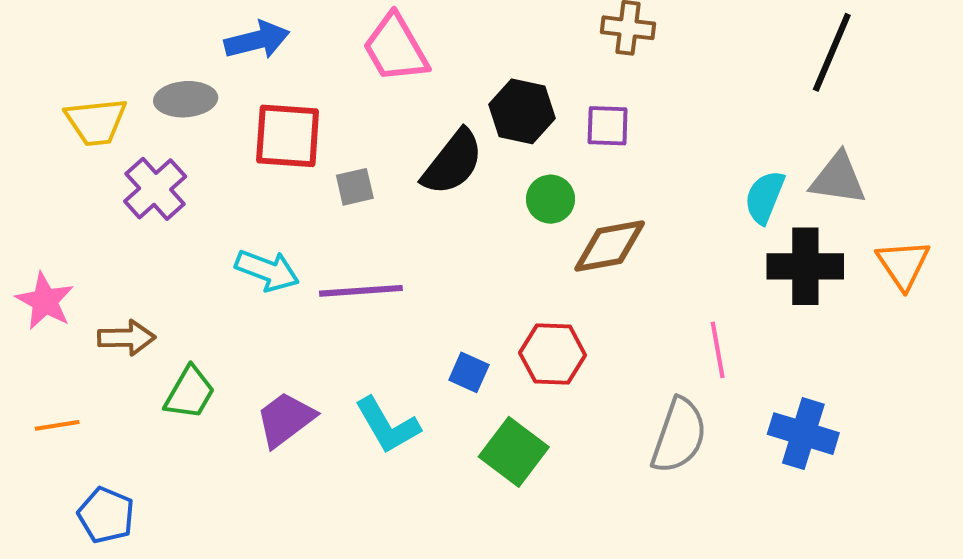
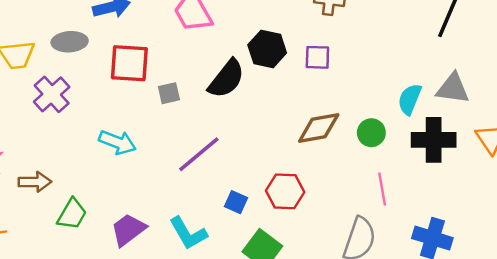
green circle: (551, 199) -> (371, 133), moved
purple line: (361, 291) -> (199, 154), moved, turned -36

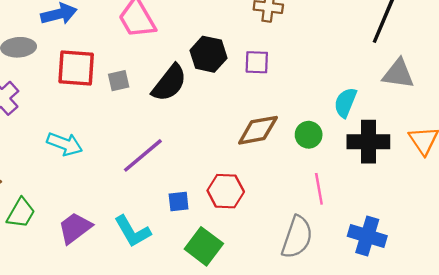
gray triangle: (453, 88) -> (398, 74), moved
gray square: (169, 93) -> (119, 81), moved
blue square: (236, 202) -> (179, 201), turned -30

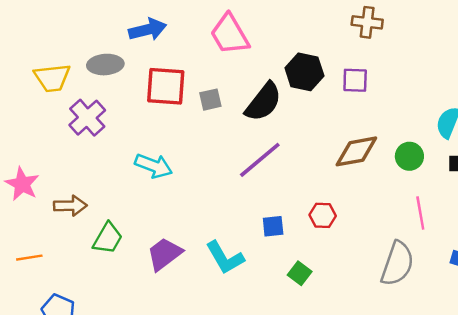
purple line: (143, 155) -> (260, 160), moved
red hexagon: (226, 191) -> (323, 215), size x0.7
green square: (204, 246) -> (300, 273), size x0.6

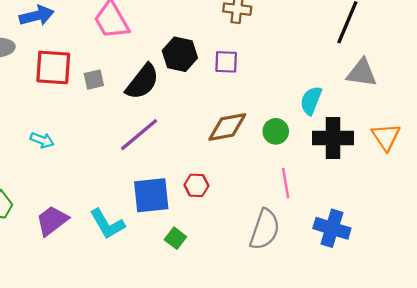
cyan arrow: (154, 166) -> (42, 140), size x0.7
blue square: (273, 226) -> (151, 195), size x1.8

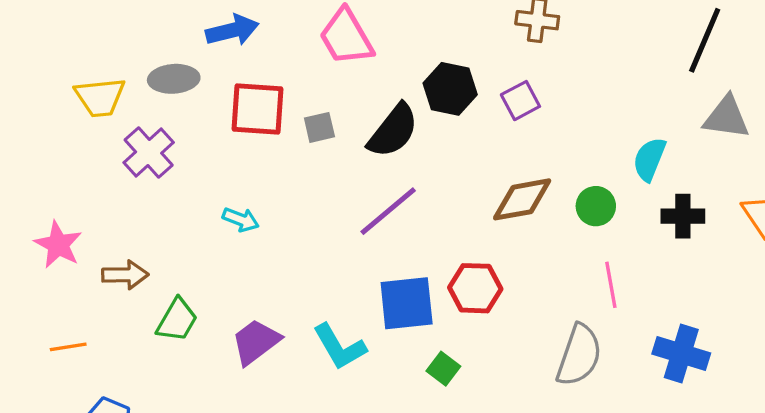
purple square: (226, 62) -> (520, 101), turned -30
black cross: (333, 138) -> (683, 216), size x0.7
red hexagon: (196, 185) -> (475, 288), size x1.4

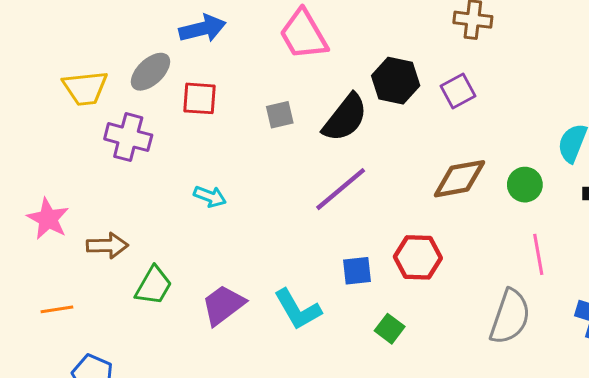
gray ellipse: (174, 79) -> (150, 72), turned -39
red square: (257, 109) -> (200, 98), moved, size x0.7
purple cross: (149, 153) -> (128, 137), turned -33
blue square: (407, 303) -> (357, 271), size x0.6

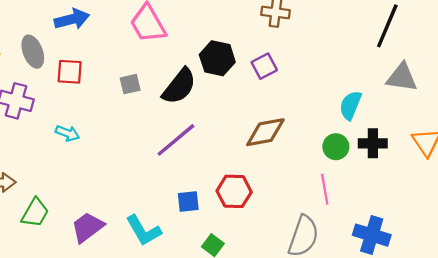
gray ellipse: (150, 72) -> (33, 52), turned -68
green circle: (525, 185) -> (336, 147), moved
cyan arrow: (210, 196) -> (67, 133), moved

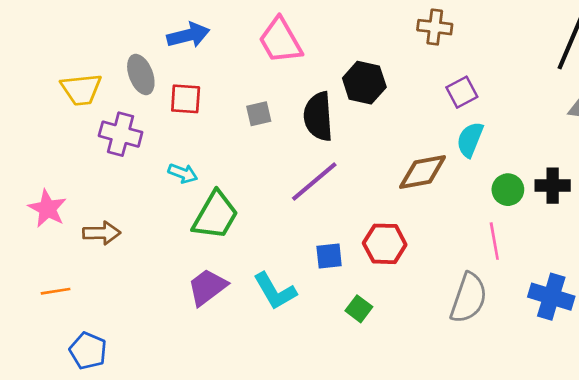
purple square: (264, 66) -> (462, 92), moved
black semicircle: (179, 86) -> (318, 116), turned 138
cyan semicircle: (350, 105) -> (470, 140), moved
green trapezoid: (35, 213) -> (215, 215), moved, size x1.4

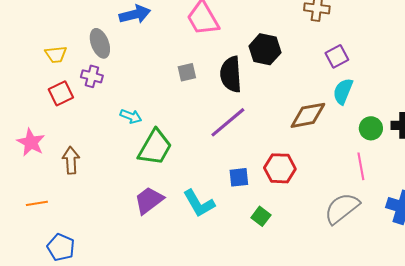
yellow trapezoid: (81, 89) -> (56, 54), size x0.7
red square: (186, 99) -> (61, 93), moved, turned -30
purple cross: (121, 134) -> (92, 76), moved, size x0.7
brown arrow: (102, 233) -> (71, 160), turned -92
gray semicircle: (469, 298) -> (342, 208), turned -147

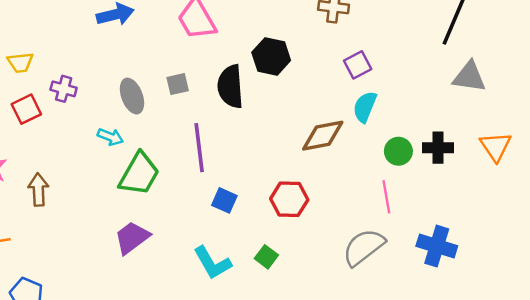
gray ellipse: (100, 43) -> (132, 96), moved
purple line: (228, 122) -> (199, 148), moved, turned -57
blue square: (239, 177) -> (224, 200), moved, turned 30
cyan L-shape: (199, 203) -> (212, 263), moved

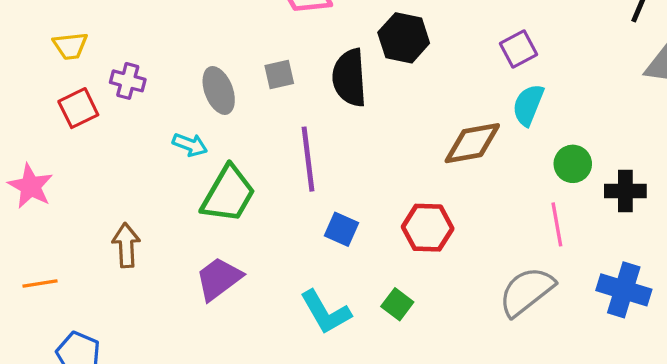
black cross: (438, 148) -> (625, 191), moved
brown arrow: (38, 190) -> (126, 245), moved

